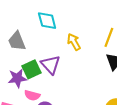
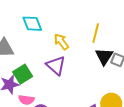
purple triangle: (51, 65) -> (56, 65), moved

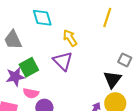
yellow line: (96, 33) -> (107, 17), moved
black triangle: (104, 56) -> (112, 79), moved

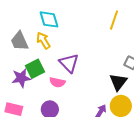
yellow arrow: (70, 38) -> (43, 41), moved
pink semicircle: (31, 93) -> (57, 82), moved

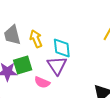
cyan diamond: (49, 19) -> (62, 48), moved

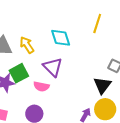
cyan diamond: (62, 48) -> (61, 38), moved

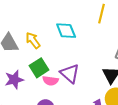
purple triangle: (53, 67) -> (70, 73), moved
green square: (19, 73) -> (39, 68), moved

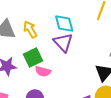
purple triangle: (70, 73) -> (63, 42), moved

